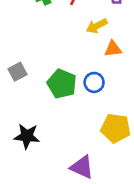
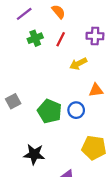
orange triangle: (113, 49) -> (96, 90), moved
black star: (27, 136) -> (34, 154), moved

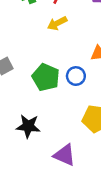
yellow arrow: (78, 64) -> (57, 23), moved

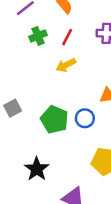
black star: (28, 126) -> (37, 169), turned 30

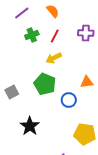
green pentagon: (54, 120) -> (45, 84), moved
black star: (37, 169) -> (30, 126), moved

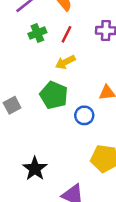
black star: (30, 126) -> (35, 169), moved

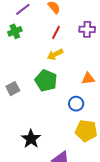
green cross: (37, 33) -> (15, 31), moved
blue circle: (84, 115) -> (76, 104), moved

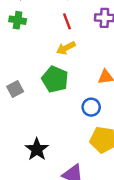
green cross: (15, 31) -> (18, 20), turned 32
red line: (56, 32) -> (67, 21), turned -48

